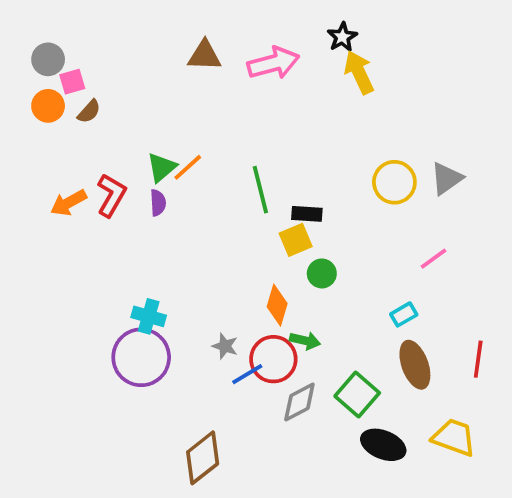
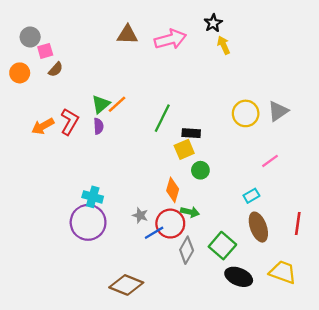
yellow arrow: (359, 72) -> (224, 45), size x0.7
orange circle: (48, 106) -> (20, 73), moved
green line: (260, 190) -> (162, 118), turned 40
gray diamond: (299, 402) -> (187, 250), turned -32
brown diamond: (203, 458) -> (126, 285), turned 60

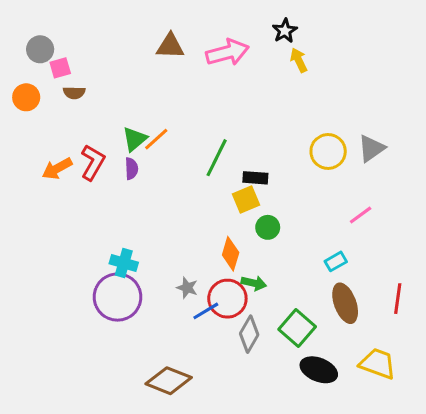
brown semicircle: (56, 69) -> (74, 93), turned 49

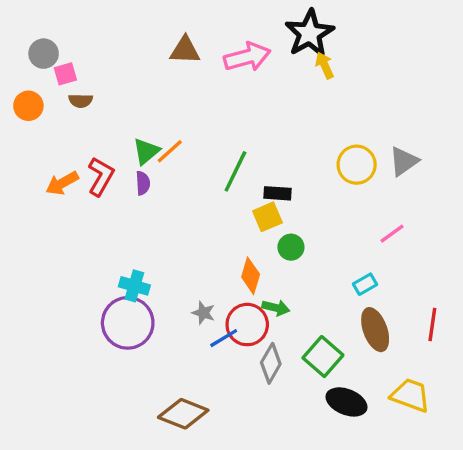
black star: (285, 31) -> (309, 33), size x1.8

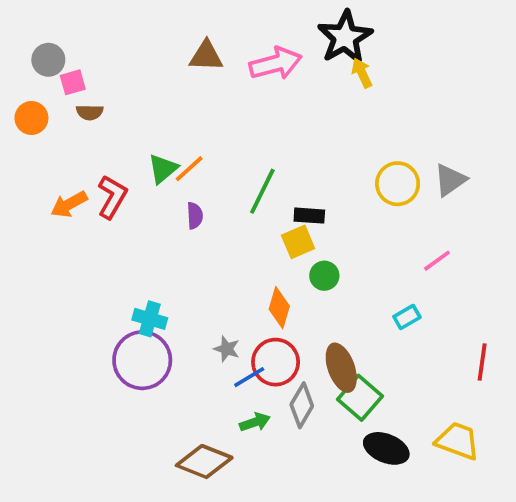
purple semicircle: (143, 183) -> (195, 216), moved
green arrow: (276, 308) -> (255, 422), moved, turned -32
brown ellipse: (375, 330) -> (341, 368), moved

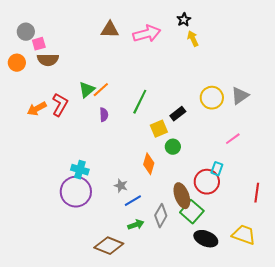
black star: (345, 37) -> (184, 20), size x0.5
brown semicircle: (90, 112) -> (48, 60), size x1.5
black rectangle: (309, 216) -> (178, 114), moved, turned -42
cyan rectangle: (407, 317) -> (217, 169), turned -40
red circle: (276, 362) -> (207, 182), moved

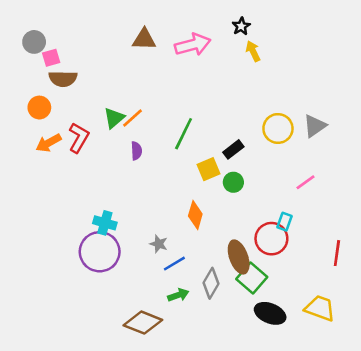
orange circle: (17, 63) -> (39, 108), moved
green circle: (173, 147) -> (233, 182), moved

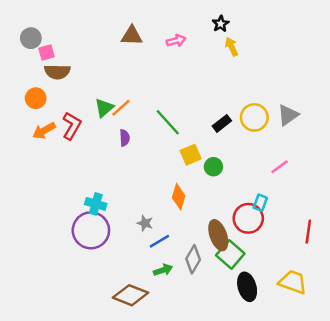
pink arrow: (193, 45) -> (176, 41), size x0.6
green line: (184, 134) -> (168, 122), turned -68
black rectangle: (233, 149) -> (222, 123), moved
black ellipse: (270, 313) -> (247, 287), turned 52

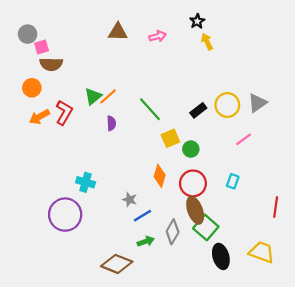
pink line: (280, 167) -> (243, 139), moved
red circle: (248, 218) -> (193, 183), moved
purple circle: (91, 230) -> (65, 215), moved

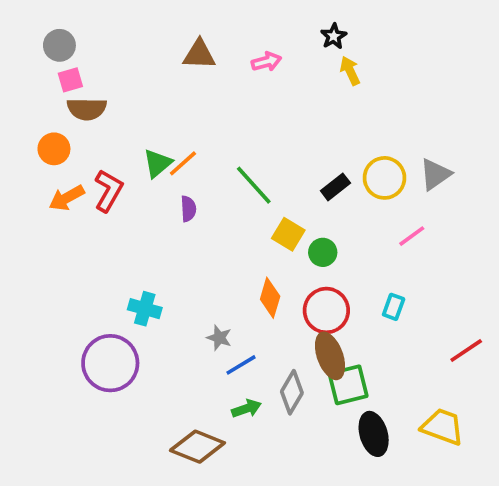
gray circle: (28, 34) -> (59, 45), moved
yellow square: (170, 138) -> (288, 234), turned -36
red line: (276, 207) -> (466, 350), turned 48
green square: (206, 227) -> (348, 385), turned 35

